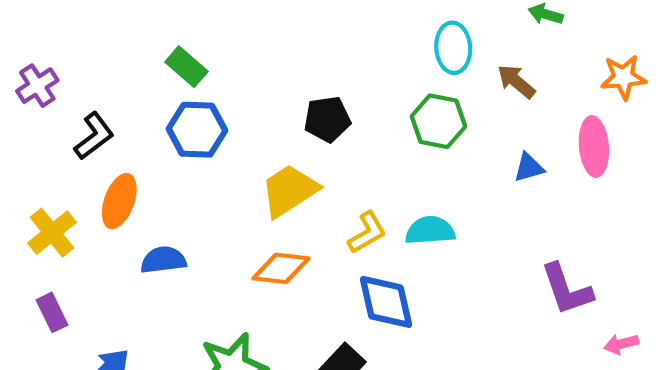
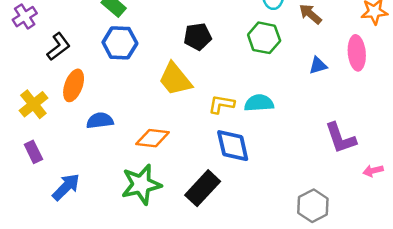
yellow trapezoid: (289, 191) -> (175, 79), turned -96
yellow L-shape: (367, 233) -> (221, 104), turned -140
orange diamond: (281, 268) -> (153, 138), moved

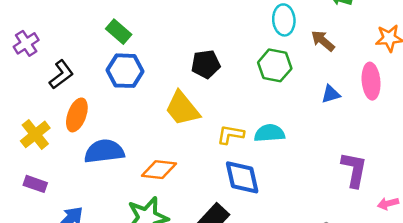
blue semicircle: (100, 121) -> (104, 151), size x1.4
purple L-shape: (340, 138) -> (354, 170), turned -150
purple rectangle: (33, 152) -> (35, 184), turned -45

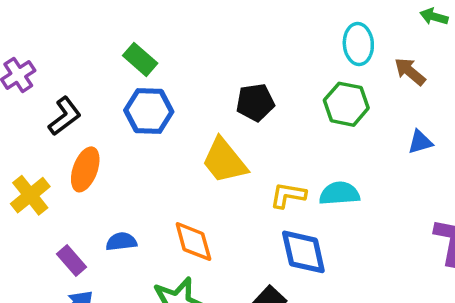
blue semicircle: (104, 151) -> (121, 242), moved, size x0.6
orange diamond: (159, 170) -> (193, 242), turned 68
purple rectangle: (35, 184) -> (71, 260), moved, turned 30

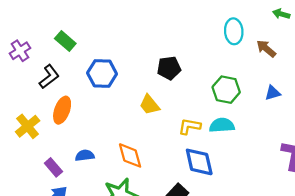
green rectangle: (140, 59) -> (65, 41), moved
green hexagon: (346, 104) -> (226, 90), moved
yellow trapezoid: (224, 161) -> (150, 105), size x0.7

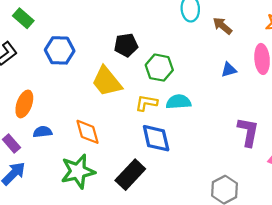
green hexagon: (226, 90) -> (159, 68), moved
yellow trapezoid: (150, 105) -> (107, 81), size x1.5
orange ellipse: (62, 110) -> (24, 104), moved

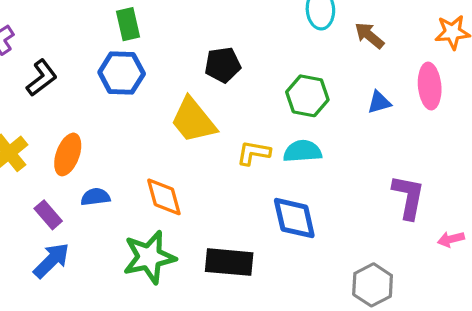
green rectangle: (23, 18) -> (128, 24), moved, turned 36
green hexagon: (159, 68) -> (307, 96), moved
blue diamond: (156, 138) -> (294, 218), moved
black rectangle: (130, 175) -> (229, 262), turned 52

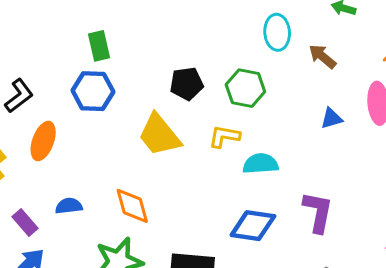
green hexagon: (307, 96) -> (245, 88), moved
yellow L-shape: (254, 153) -> (224, 136), moved
orange ellipse: (68, 154) -> (43, 141), moved
purple L-shape: (408, 197) -> (318, 212), moved
blue diamond: (294, 218) -> (253, 226), turned -69

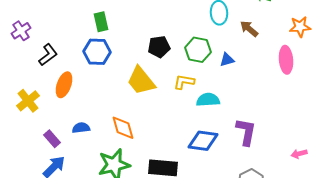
blue triangle: (331, 118) -> (227, 60), moved

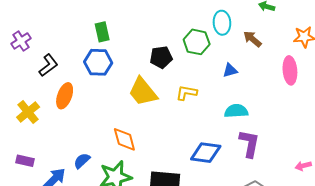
green hexagon: (198, 50) -> (197, 42), moved
cyan semicircle: (208, 100) -> (236, 111), moved
blue semicircle: (81, 128) -> (82, 161), moved, turned -36
purple rectangle: (52, 139) -> (25, 161), moved, turned -36

